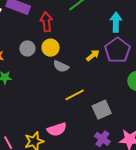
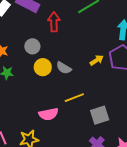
yellow circle: (51, 48) -> (43, 67), moved
pink semicircle: (57, 129) -> (49, 114), moved

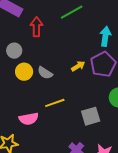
gray square: (100, 115) -> (91, 116), moved

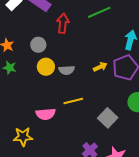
gray semicircle: (45, 73) -> (67, 70), turned -42
gray square: (91, 116) -> (108, 118), turned -36

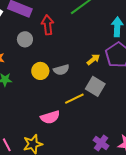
gray circle: (38, 45) -> (25, 39), moved
gray square: (108, 118) -> (95, 86), moved

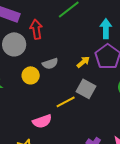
gray circle: (25, 39) -> (14, 44), size x1.5
gray semicircle: (61, 70) -> (50, 64), moved

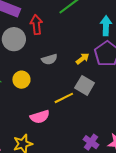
yellow circle: (31, 75) -> (21, 80), moved

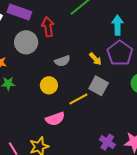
yellow arrow: (82, 59) -> (95, 59), turned 88
yellow circle: (21, 80) -> (49, 85), moved

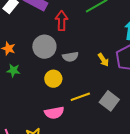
gray circle: (26, 42) -> (44, 47), moved
gray square: (99, 86) -> (109, 101), moved

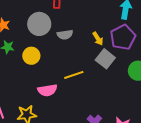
yellow circle: (53, 79) -> (31, 56), moved
gray square: (109, 101) -> (105, 59), moved

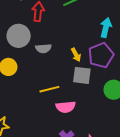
gray square: (105, 59) -> (82, 75), turned -36
pink semicircle: (47, 90) -> (66, 107), moved

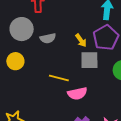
yellow line: (49, 89) -> (59, 78), turned 36

